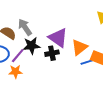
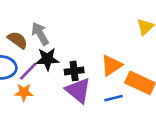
purple triangle: (58, 38) -> (78, 90), moved
blue line: (87, 62) -> (114, 98), moved

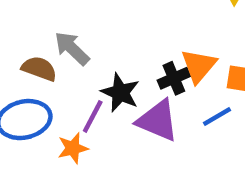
black star: (47, 59) -> (120, 93), moved, turned -30
purple line: (28, 71) -> (93, 116), moved
black cross: (74, 71) -> (174, 78), moved

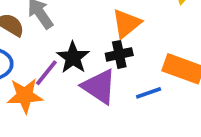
orange triangle: (199, 66) -> (126, 23), moved
orange star: (73, 148) -> (25, 96), size x1.4

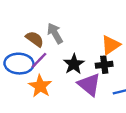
purple line: (46, 73) -> (39, 60), moved
orange star: (25, 96) -> (40, 86), turned 30

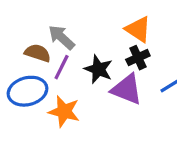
orange triangle: (111, 45) -> (138, 29), turned -35
purple line: (39, 60) -> (62, 67), moved

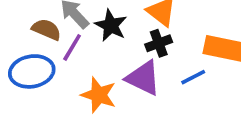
black star: (98, 69) -> (111, 25), moved
orange star: (64, 112) -> (99, 95), moved

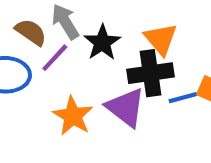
black cross: (159, 43) -> (151, 73), size x1.5
blue line: (193, 77) -> (183, 98), moved

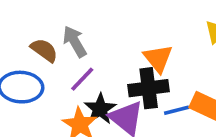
black star: (102, 43) -> (100, 109), moved
purple line: (55, 58) -> (82, 79), moved

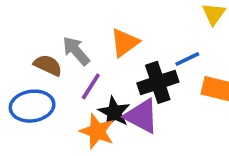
orange triangle: (158, 58) -> (125, 43), moved, turned 44
blue line: (177, 110) -> (187, 59), moved

